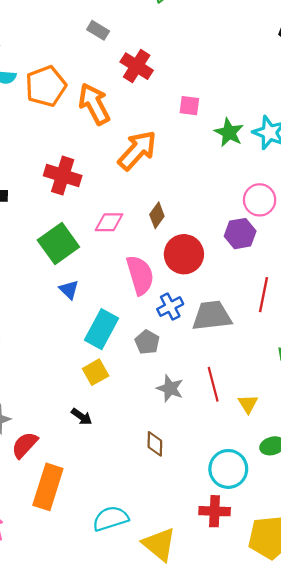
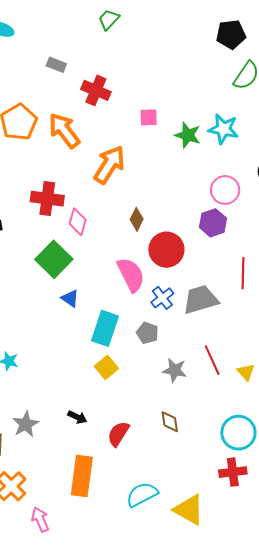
pink diamond: (109, 222) -> (78, 222), moved, turned -64
black arrow: (82, 417) -> (77, 417), moved
red semicircle: (25, 445) -> (118, 434), moved

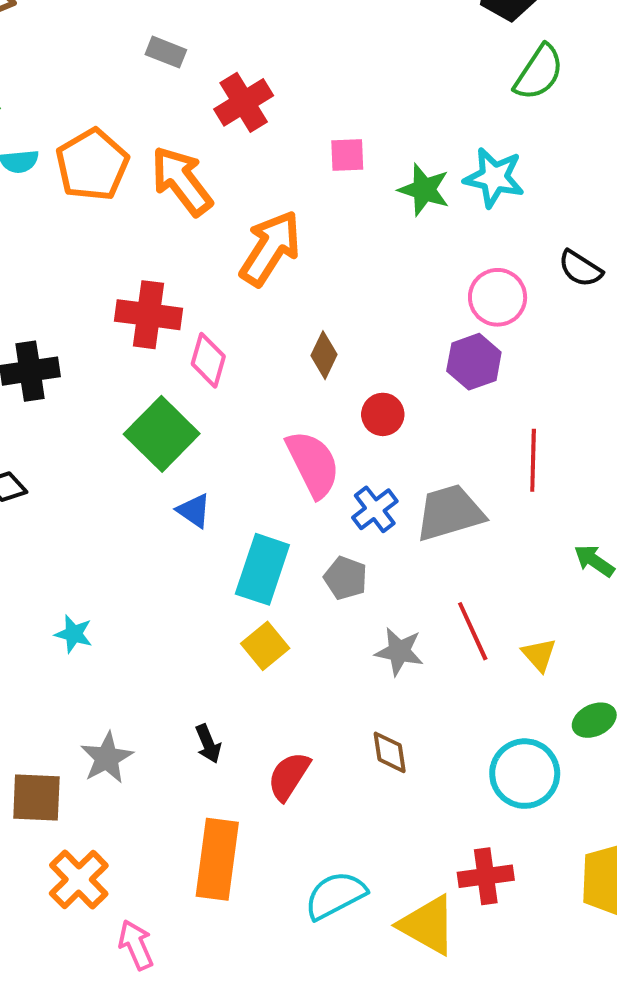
red cross: (96, 90) -> (244, 102), turned 36
red circle: (166, 250) -> (383, 414), size x0.6
black arrow: (77, 417) -> (208, 744), turned 42
red cross: (233, 472) -> (486, 876), moved

